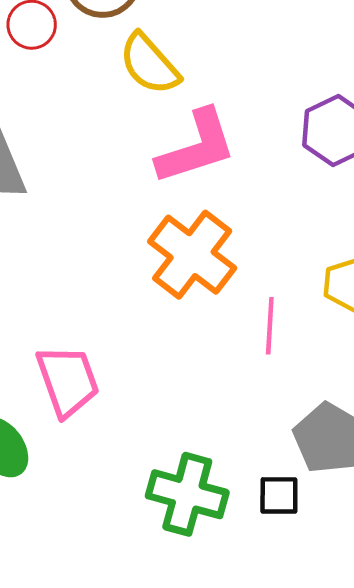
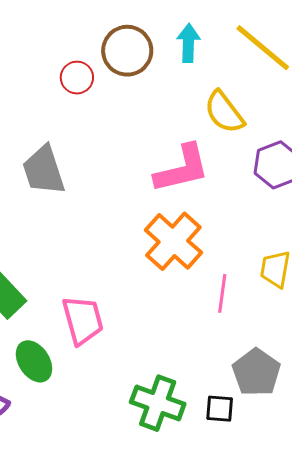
yellow semicircle: (149, 64) -> (224, 112), moved

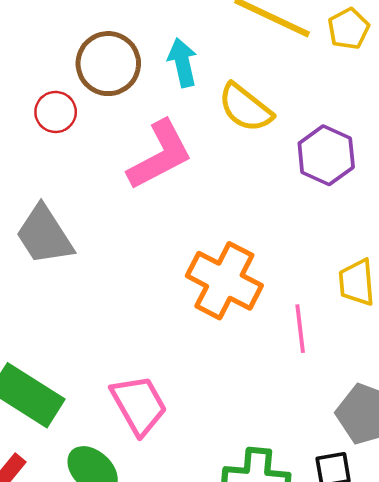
cyan arrow: (188, 43) -> (182, 63), moved
pink L-shape: (182, 169) -> (160, 155), moved

